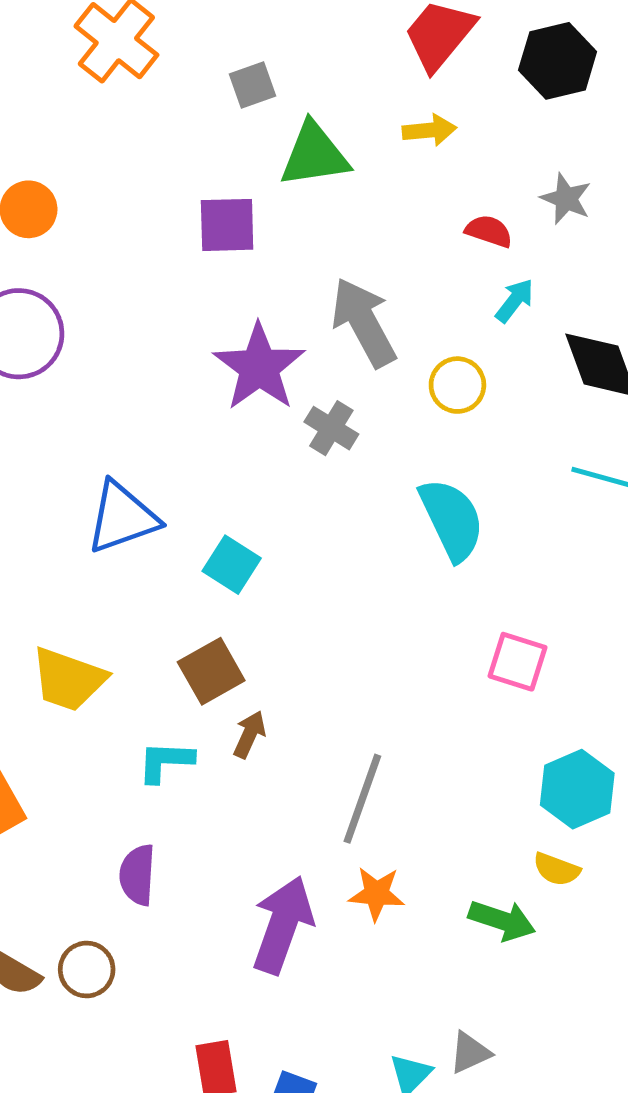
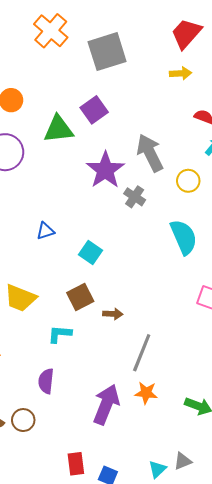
gray square: (252, 85) -> (107, 52), size x2.0
green triangle: (314, 155) -> (58, 129), moved
purple square: (227, 225) -> (94, 110), turned -36
blue triangle: (122, 517) -> (45, 231), size x0.6
brown arrow: (249, 734) -> (113, 314), moved, turned 66

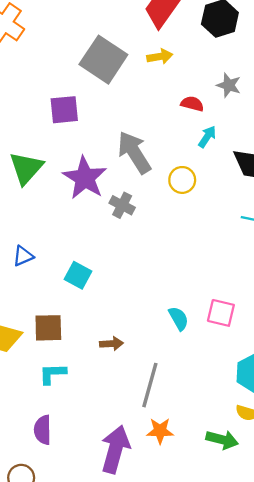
gray square: (107, 52) -> (103, 60), moved, turned -33
purple square: (94, 110) -> (64, 110), turned 36
green triangle: (58, 129) -> (26, 168), moved, turned -36
cyan semicircle: (184, 237) -> (179, 318), moved, size x0.6
brown square: (80, 297) -> (48, 328), moved, turned 32

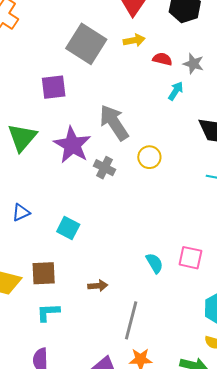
red semicircle: (192, 104) -> (162, 59), moved
cyan arrow: (207, 137) -> (176, 91), moved
yellow circle: (182, 180) -> (149, 157), moved

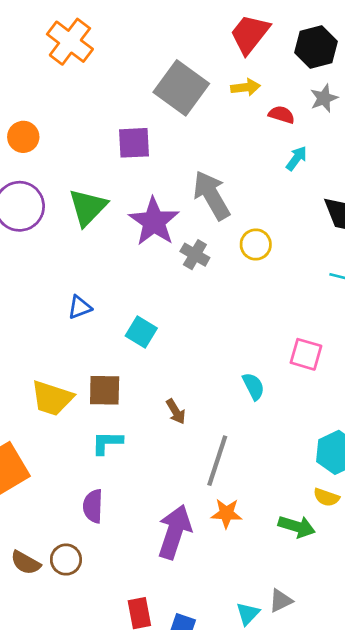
gray star: (193, 64) -> (324, 98), moved, turned 30
pink square: (190, 258) -> (306, 354), moved
brown arrow: (98, 286) -> (176, 412), turned 60

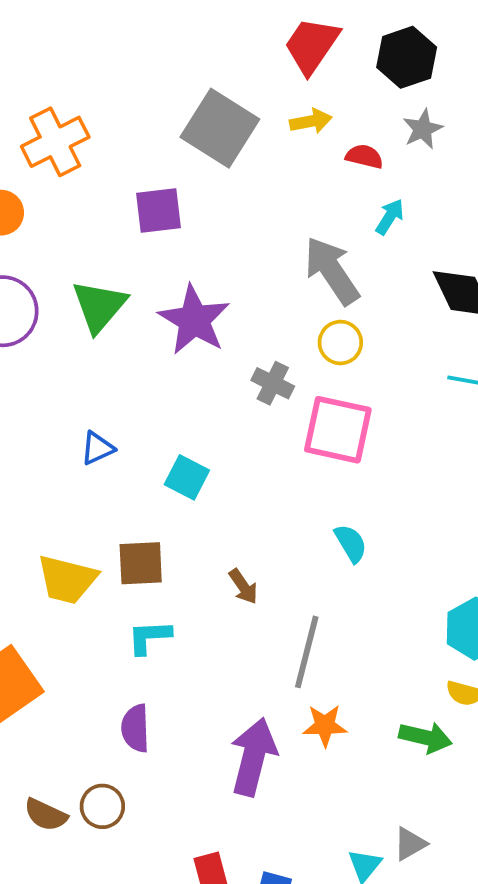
orange cross: (70, 42) -> (55, 142), moved, turned 30
gray arrow: (212, 195) -> (332, 271), moved
gray cross: (195, 255) -> (273, 383), moved
pink square: (306, 354) -> (338, 430), moved, size x1.5

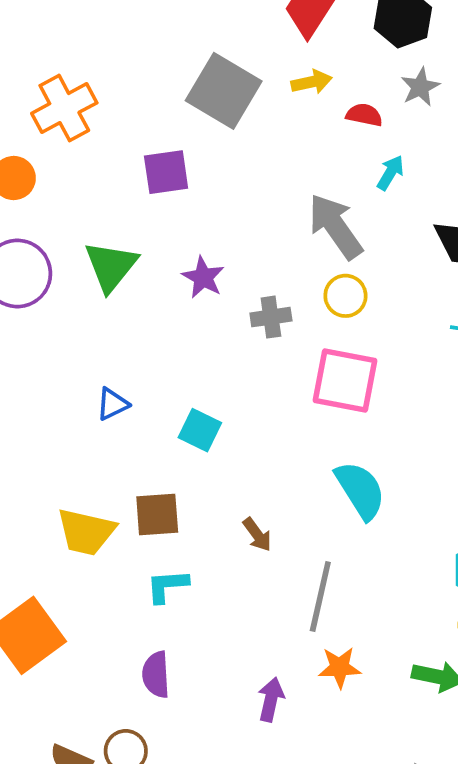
purple star: (194, 320) -> (203, 277), size x0.6
gray cross: (273, 383) -> (271, 317), moved, turned -33
cyan semicircle: (351, 543) -> (360, 490), size x1.6
purple arrow: (253, 757) -> (271, 700), size x0.6

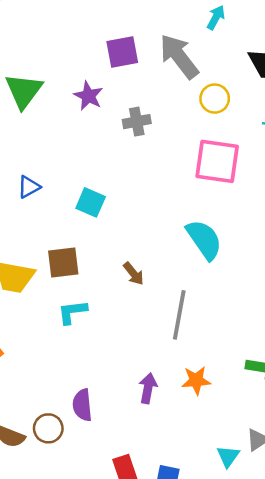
purple square: (166, 172) -> (122, 52), moved
yellow circle: (345, 296) -> (215, 99), moved
pink square: (345, 380) -> (217, 161), moved
orange star: (340, 667) -> (196, 380), moved
purple semicircle: (156, 675) -> (82, 405), moved

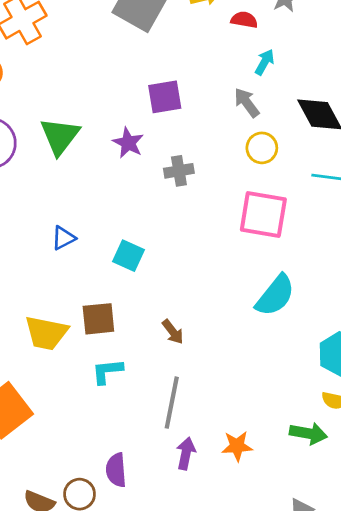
gray arrow: (179, 56) -> (247, 103), moved, size x0.6
cyan semicircle: (204, 240) -> (275, 295), moved, turned 72
gray line: (179, 315) -> (172, 403), moved

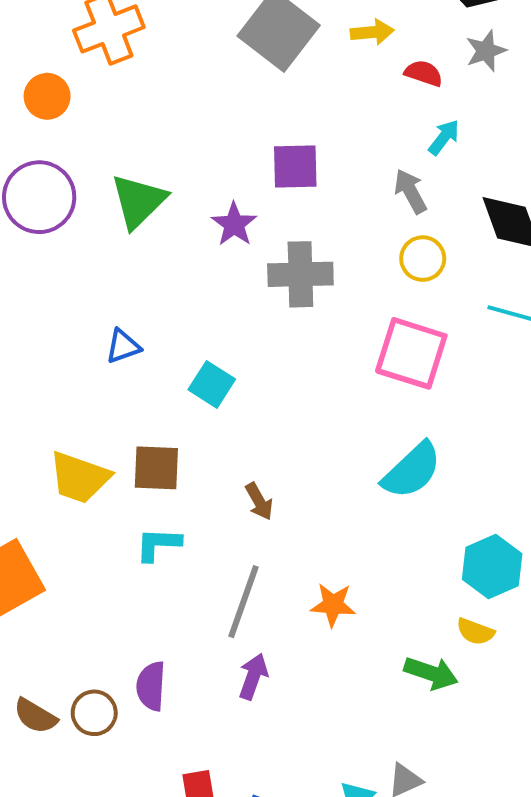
gray cross: (179, 171) -> (300, 274), size x1.5
orange star: (237, 446) -> (333, 605), moved

